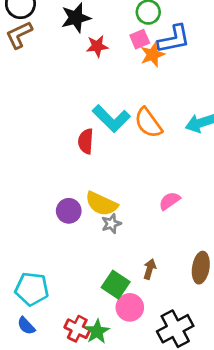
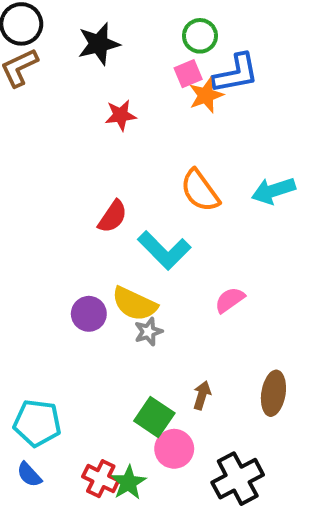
red star: (97, 46) -> (121, 115), moved
cyan L-shape: (111, 119) -> (164, 250), moved
red semicircle: (86, 141) -> (113, 217), turned -150

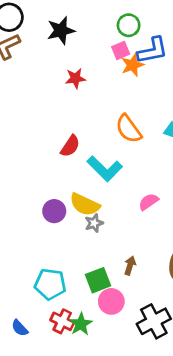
green square: (154, 417) -> (98, 280), turned 35
cyan pentagon: (37, 423) -> (50, 284), moved
blue semicircle: (29, 475) -> (20, 328), moved

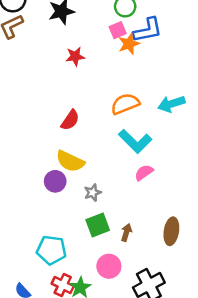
orange semicircle: (129, 129) -> (125, 104), turned 104
cyan L-shape: (105, 169) -> (135, 141), moved
yellow semicircle: (85, 204) -> (70, 161), moved
green square: (98, 280) -> (98, 225), moved

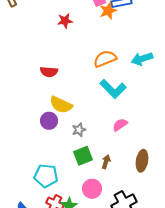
red semicircle: (70, 120) -> (49, 72), moved, turned 60
pink semicircle: (144, 173) -> (120, 125), moved

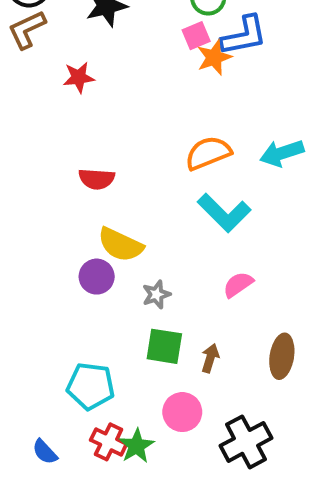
red star: (65, 21) -> (79, 77), moved
green square: (83, 156) -> (164, 346), turned 30

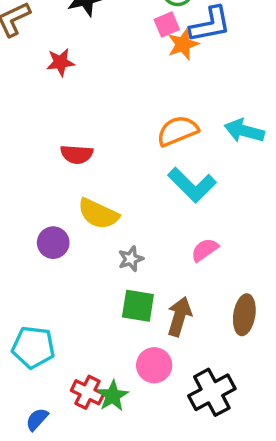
cyan arrow: (282, 153) -> (244, 131), turned 33
purple circle: (97, 277) -> (53, 243), moved
brown arrow: (210, 358) -> (179, 317), size x1.5
cyan pentagon: (91, 386) -> (33, 347), moved
blue semicircle: (45, 452) -> (37, 419), moved, turned 85

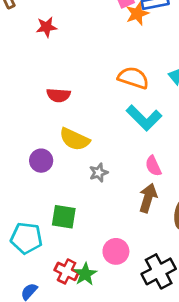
orange semicircle: (178, 131) -> (133, 78), turned 40
pink semicircle: (205, 250) -> (153, 166), turned -80
green square: (138, 306) -> (64, 217), moved
brown arrow: (179, 317) -> (148, 198), moved

